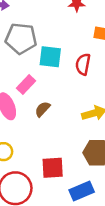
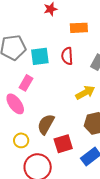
brown semicircle: (42, 109) -> (46, 124), moved, size x1.5

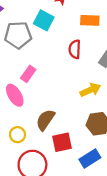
cyan square: (40, 56) -> (44, 20), moved, turned 30

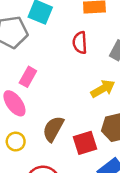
yellow circle: (17, 135) -> (16, 142), moved
red square: (62, 142) -> (85, 143), moved

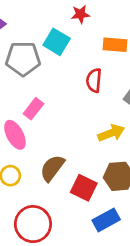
red square: (85, 143) -> (84, 188), turned 35

